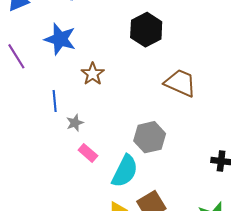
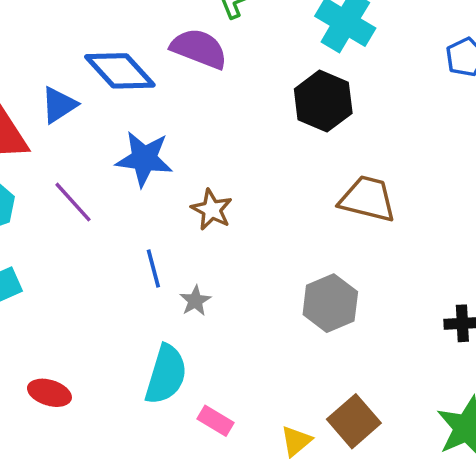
black hexagon: (146, 30) -> (323, 101), moved
pink rectangle: (88, 153) -> (215, 421), moved
cyan semicircle: (125, 171) -> (166, 375), moved

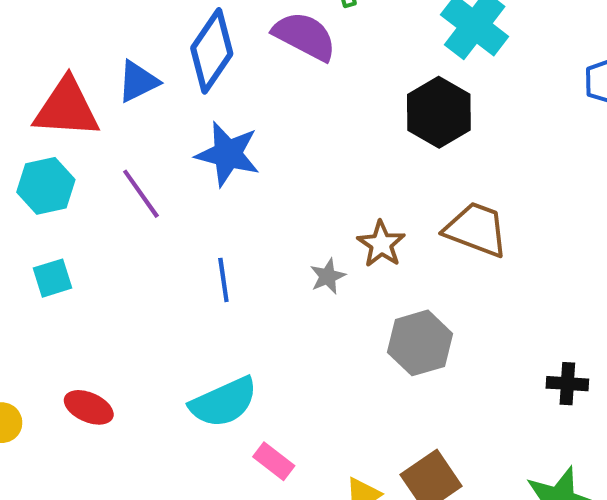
blue diamond: (120, 71) -> (212, 51), turned 70
brown star: (212, 210) -> (381, 244), moved
gray star: (195, 301) -> (328, 276), moved
cyan semicircle: (166, 375) -> (224, 402), turned 42

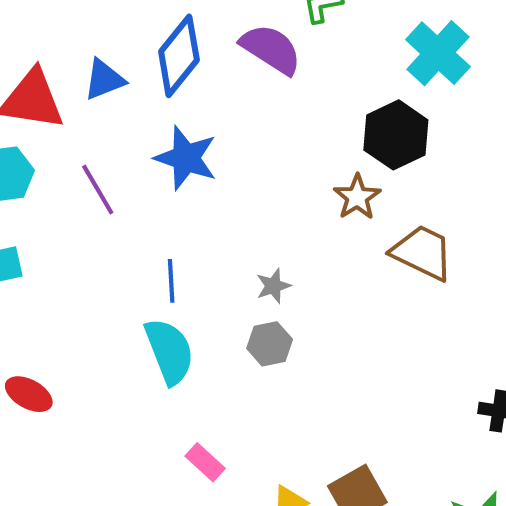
brown star: (381, 244) -> (357, 197), moved
gray hexagon: (420, 343) -> (270, 344), moved, size x0.7
cyan semicircle: (224, 402) -> (169, 351), moved, turned -92

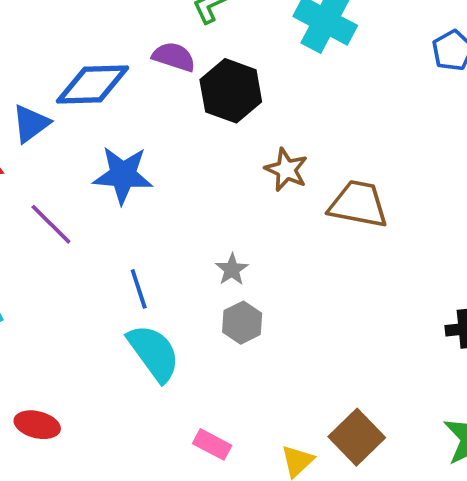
purple semicircle: (271, 49) -> (174, 57), size x0.7
blue diamond: (179, 56) -> (92, 85), turned 64
black hexagon: (396, 135) -> (231, 91), moved

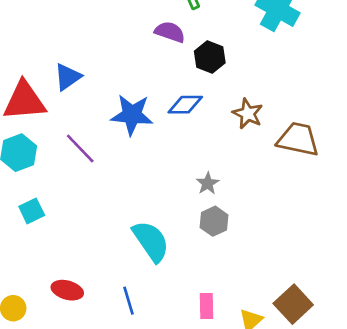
blue diamond: (92, 85) -> (185, 105), moved, size x0.7
black hexagon: (231, 91) -> (210, 57), size x0.7
blue line: (139, 289) -> (128, 301), moved
pink rectangle: (212, 444) -> (206, 306), moved, turned 60

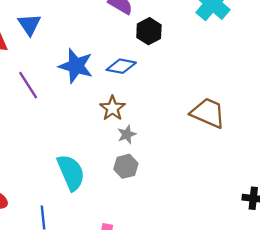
blue triangle: (68, 77) -> (29, 24), turned -40
brown star: (248, 114) -> (112, 108), moved

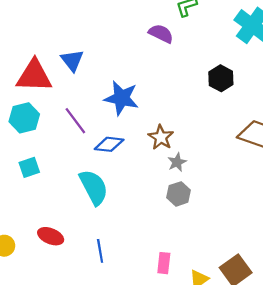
black hexagon: (149, 31) -> (221, 78), moved
blue diamond: (121, 66) -> (109, 144), moved
cyan semicircle: (71, 172) -> (94, 187), moved

